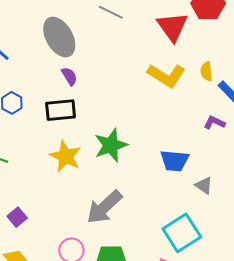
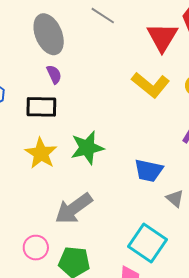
cyan square: (182, 233) -> (148, 243), turned -30

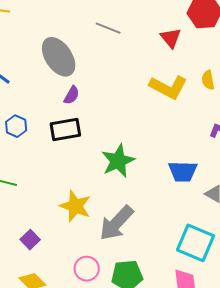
red triangle: (162, 37) -> (171, 38), size x0.7
purple semicircle: (54, 74) -> (72, 95), turned 66
yellow star: (41, 153) -> (75, 206), moved

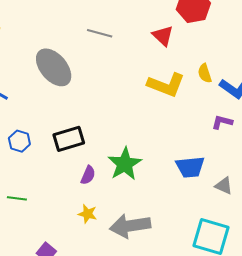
purple semicircle: (72, 95) -> (88, 175), moved
yellow star: (75, 206) -> (87, 214), size x0.6
gray arrow: (116, 223) -> (130, 226), turned 45

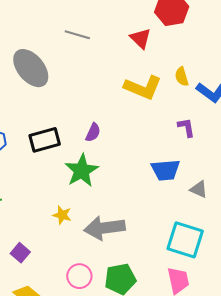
purple L-shape: (222, 122) -> (186, 127), moved, turned 65
green star: (125, 164) -> (82, 171), moved
purple semicircle: (88, 175) -> (93, 132), moved

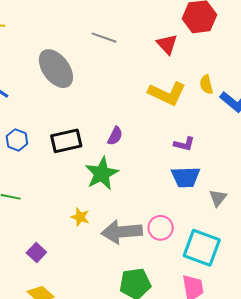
purple L-shape: (186, 127) -> (184, 144), moved, turned 110
gray triangle: (199, 189) -> (218, 198), turned 42
pink circle: (79, 276) -> (161, 228), moved

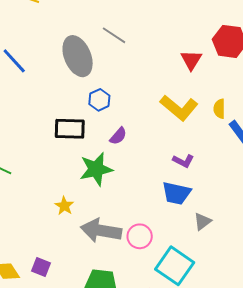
gray line: (104, 38) -> (114, 35), moved
blue hexagon: (17, 140) -> (99, 100), moved
purple square: (36, 253) -> (41, 267), moved, turned -36

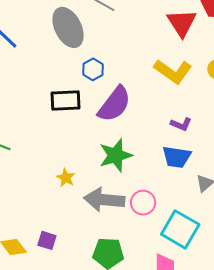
red triangle: (191, 60) -> (182, 23), size x1.4
purple semicircle: (118, 136) -> (114, 104), size x2.0
green star: (96, 169) -> (116, 155), moved

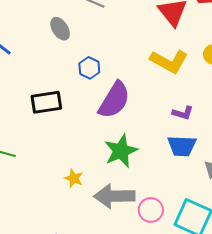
gray ellipse: (68, 27) -> (60, 29), size x0.6
black rectangle: (66, 100) -> (46, 102), moved
pink circle: (143, 203) -> (151, 210), moved

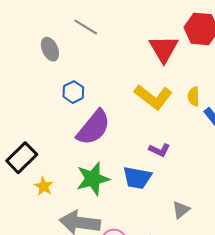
black rectangle: (46, 102) -> (22, 158), moved, turned -44
blue trapezoid: (182, 146) -> (137, 178), moved
yellow star: (74, 178) -> (44, 186), moved

